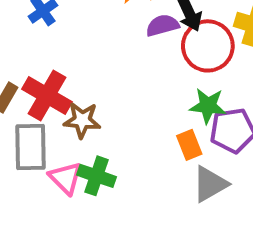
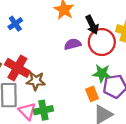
purple semicircle: (162, 25) -> (73, 44), moved
green cross: (97, 176) -> (43, 110), turned -30

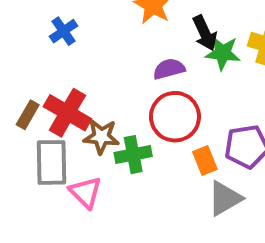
red circle: (102, 42) -> (175, 117), moved
green star: (102, 73) -> (223, 53), moved
green cross: (43, 110) -> (133, 155), moved

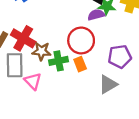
purple semicircle: (169, 69) -> (96, 15), moved
orange rectangle: (205, 160) -> (80, 64), moved

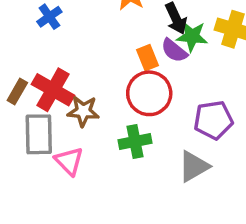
purple semicircle: (96, 15) -> (174, 51), turned -126
green cross: (59, 61) -> (135, 141), moved
orange rectangle: (80, 64) -> (147, 58), moved

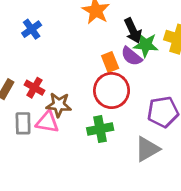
red cross: (53, 90) -> (34, 88), size x0.6
gray rectangle: (39, 134) -> (23, 123), size x0.7
pink triangle: (69, 161) -> (47, 122), moved, turned -35

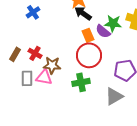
black arrow: (133, 31) -> (83, 13), moved, turned 150

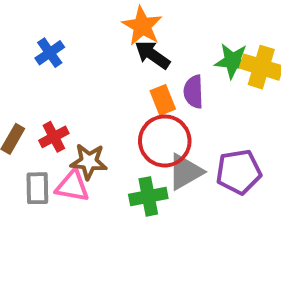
green star: (113, 23) -> (233, 61), moved
purple semicircle: (103, 31) -> (193, 92), turned 49
red cross: (35, 53) -> (54, 137), turned 32
gray triangle: (114, 96) -> (185, 172), moved

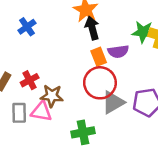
black arrow: (152, 55) -> (92, 28), turned 40
purple semicircle: (193, 92) -> (118, 52), turned -96
green cross: (148, 196) -> (83, 132), moved

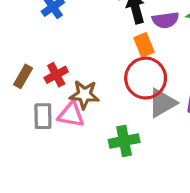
purple semicircle: (118, 52) -> (165, 20), moved

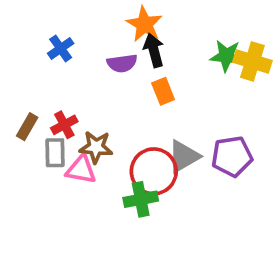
purple semicircle: (165, 20) -> (122, 63), moved
red circle: (146, 78) -> (154, 171), moved
gray rectangle: (43, 116) -> (55, 153), moved

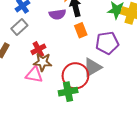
red cross: (64, 125) -> (38, 49), moved
gray rectangle: (55, 153) -> (19, 27), moved, turned 49
purple pentagon: (232, 156) -> (107, 43), moved

